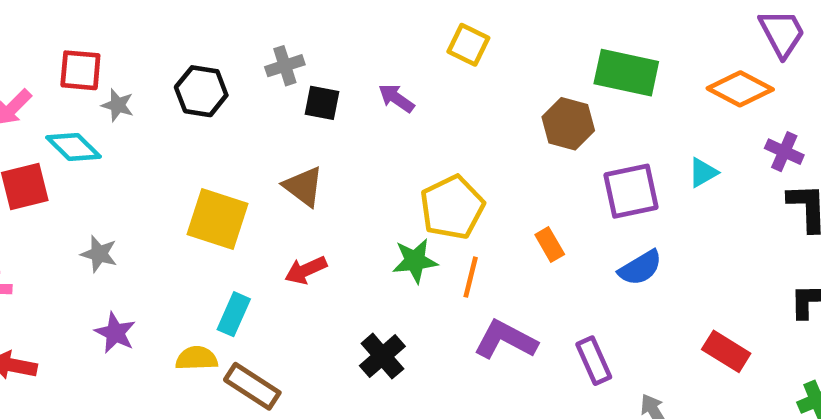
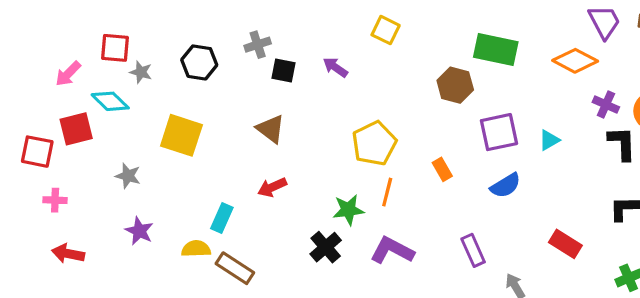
cyan triangle: (703, 173) -> (549, 140), moved
yellow square: (217, 219) -> (181, 135), moved
green star: (415, 261) -> (348, 210), moved
purple L-shape: (506, 340) -> (392, 250), moved

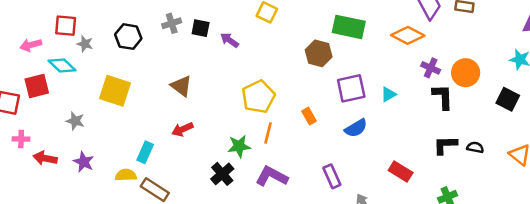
black square: (284, 71) -> (201, 28), moved
pink arrow: (68, 74) -> (31, 45), turned 30
red arrow: (68, 254) -> (45, 158), moved

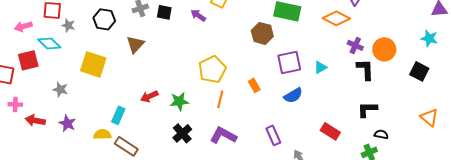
purple arrow: (229, 40) -> (198, 15), moved
brown triangle: (181, 86) -> (135, 44), moved, turned 36
green star: (239, 146) -> (179, 101), moved
black semicircle: (475, 147) -> (381, 134), moved

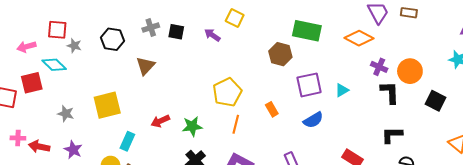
yellow square: (93, 64) -> (107, 105), moved, turned -32
black square: (419, 71) -> (435, 101), moved
pink cross: (15, 104) -> (18, 138), moved

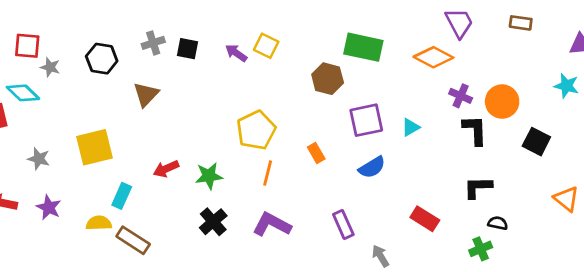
brown rectangle: (409, 13) -> (521, 23), moved
yellow square: (235, 18) -> (266, 46), moved

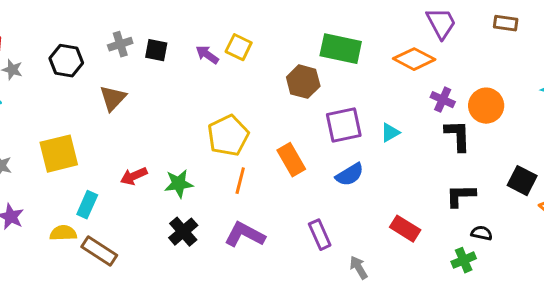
black square: (536, 142) -> (522, 181), moved
orange rectangle: (316, 153) -> (291, 160), size x1.5

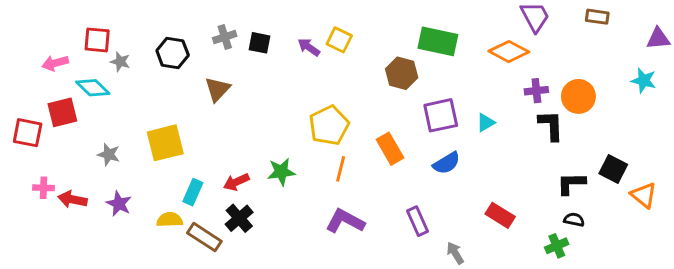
purple cross: (443, 100) -> (536, 91), turned -30
red arrow: (134, 176) -> (236, 182), moved
black L-shape: (461, 196) -> (571, 183), moved
black cross: (183, 232) -> (239, 218), moved

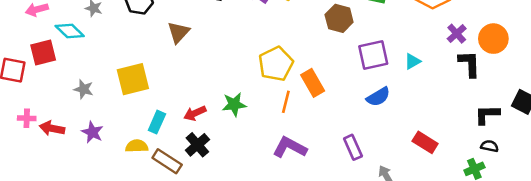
purple cross: (536, 91) -> (457, 34), turned -36
orange rectangle: (390, 149) -> (313, 83), moved

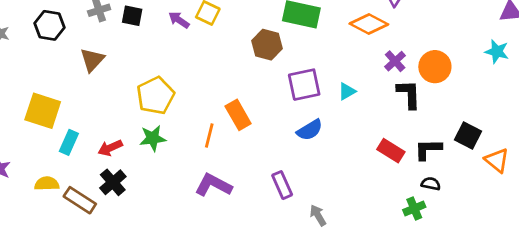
yellow pentagon: (276, 64) -> (156, 96), moved
yellow square: (133, 79) -> (43, 111), turned 32
cyan rectangle: (157, 122) -> (69, 142), moved
red rectangle: (425, 142) -> (391, 151), moved

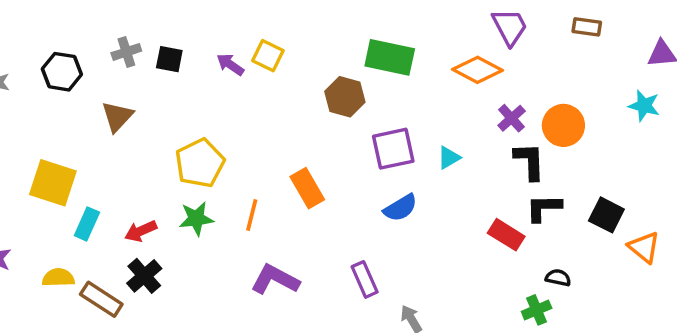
orange line: (209, 136) -> (252, 215), moved
black L-shape: (428, 149) -> (544, 208), moved

